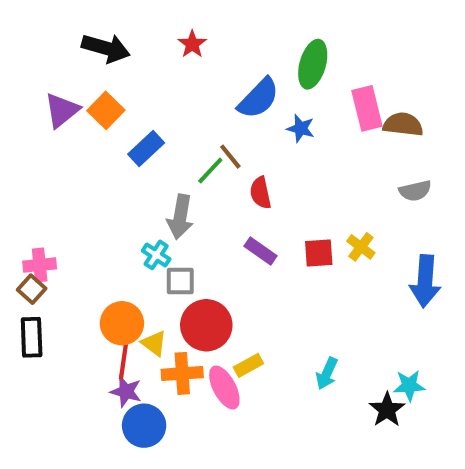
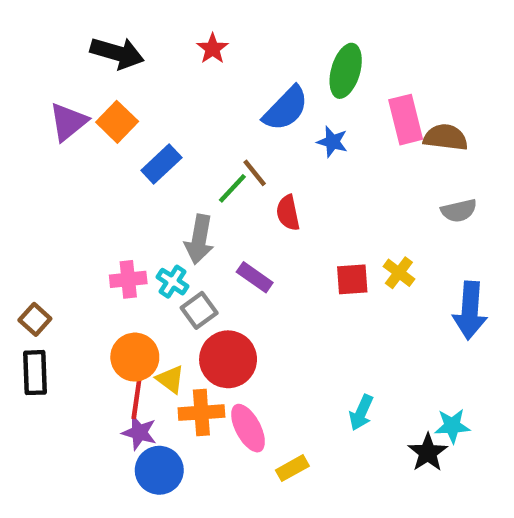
purple rectangle: (261, 251) -> (255, 277), moved
pink cross: (40, 265) -> (128, 279), moved
gray square: (180, 281) -> (199, 310), turned -36
yellow rectangle: (248, 365) -> (292, 468), moved

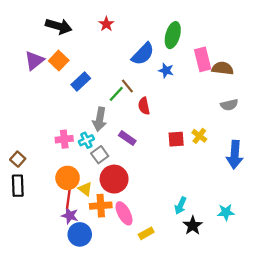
cyan cross: (173, 282) -> (86, 140), turned 32
black star: (428, 452) -> (193, 226), moved

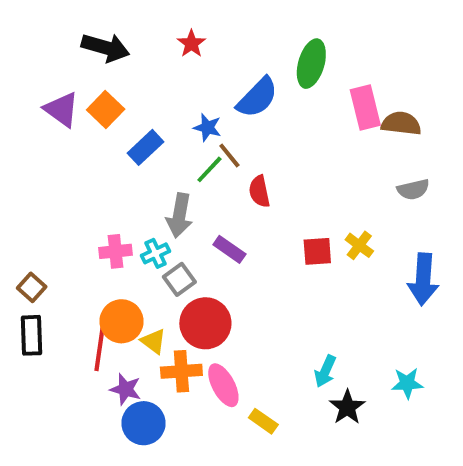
purple triangle: (34, 61) -> (62, 110), turned -45
blue star: (166, 71) -> (207, 127), moved
red line: (69, 197) -> (100, 349), moved
yellow rectangle: (146, 233) -> (263, 421), turned 64

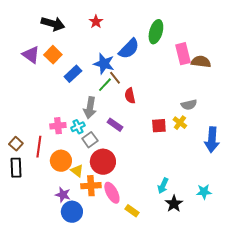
blue star: (207, 127) -> (104, 64), size x1.5
gray semicircle: (413, 189) -> (189, 105), moved
red line: (100, 349) -> (39, 147), moved

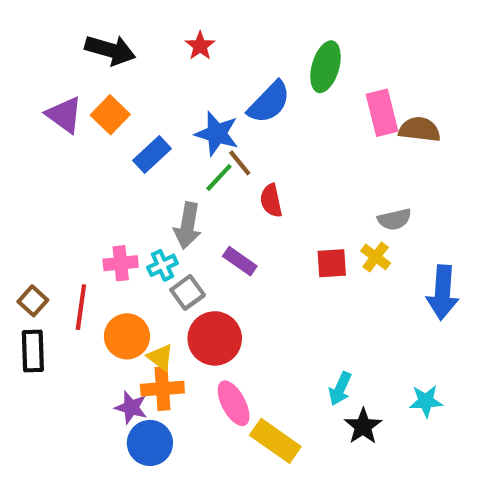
orange cross: (91, 186) -> (162, 389), moved
yellow rectangle: (132, 211) -> (275, 441), size x1.6

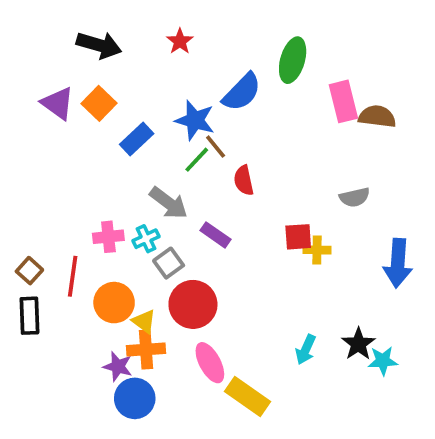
gray arrow: (188, 226) -> (169, 203), turned -63
yellow cross: (376, 257) -> (317, 250), moved, turned -36
black star: (363, 426) -> (358, 344), moved

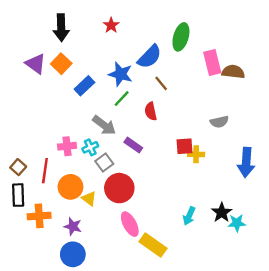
black arrow: (99, 45) -> (61, 28), turned 72
brown line: (216, 147) -> (161, 83), moved
orange cross: (146, 350) -> (39, 216), moved
blue circle: (135, 398) -> (73, 254), moved

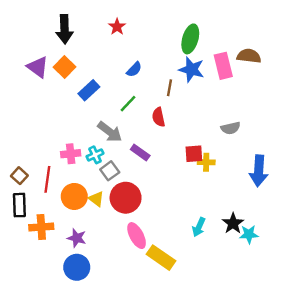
blue semicircle: (150, 57) -> (134, 69), moved, size x0.6
brown semicircle: (233, 72) -> (249, 56), moved
blue star: (120, 74) -> (192, 69), moved
brown line: (161, 83) -> (170, 88), turned 49
yellow triangle: (89, 199) -> (96, 199), moved

